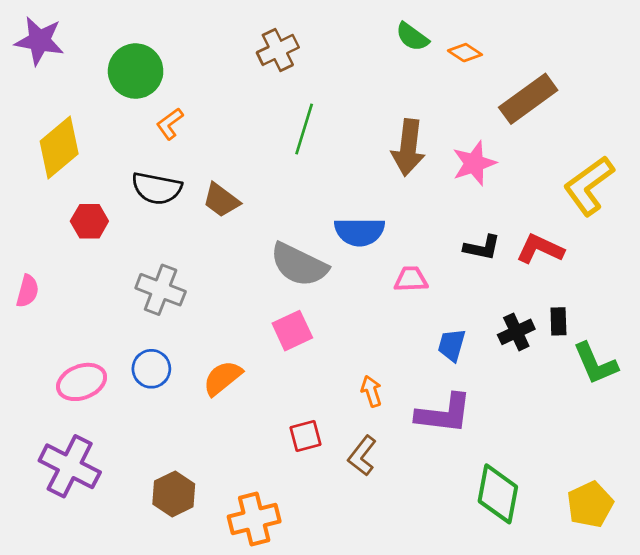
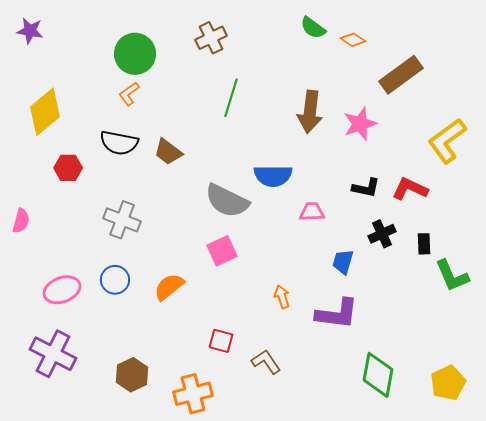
purple star: (39, 41) -> (30, 31), size x0.7
green circle: (136, 71) -> (135, 54), moved
black cross: (516, 332) -> (382, 234), moved
red square: (306, 436) -> (221, 341), moved, turned 30
brown L-shape: (362, 456) -> (266, 362), moved, turned 108

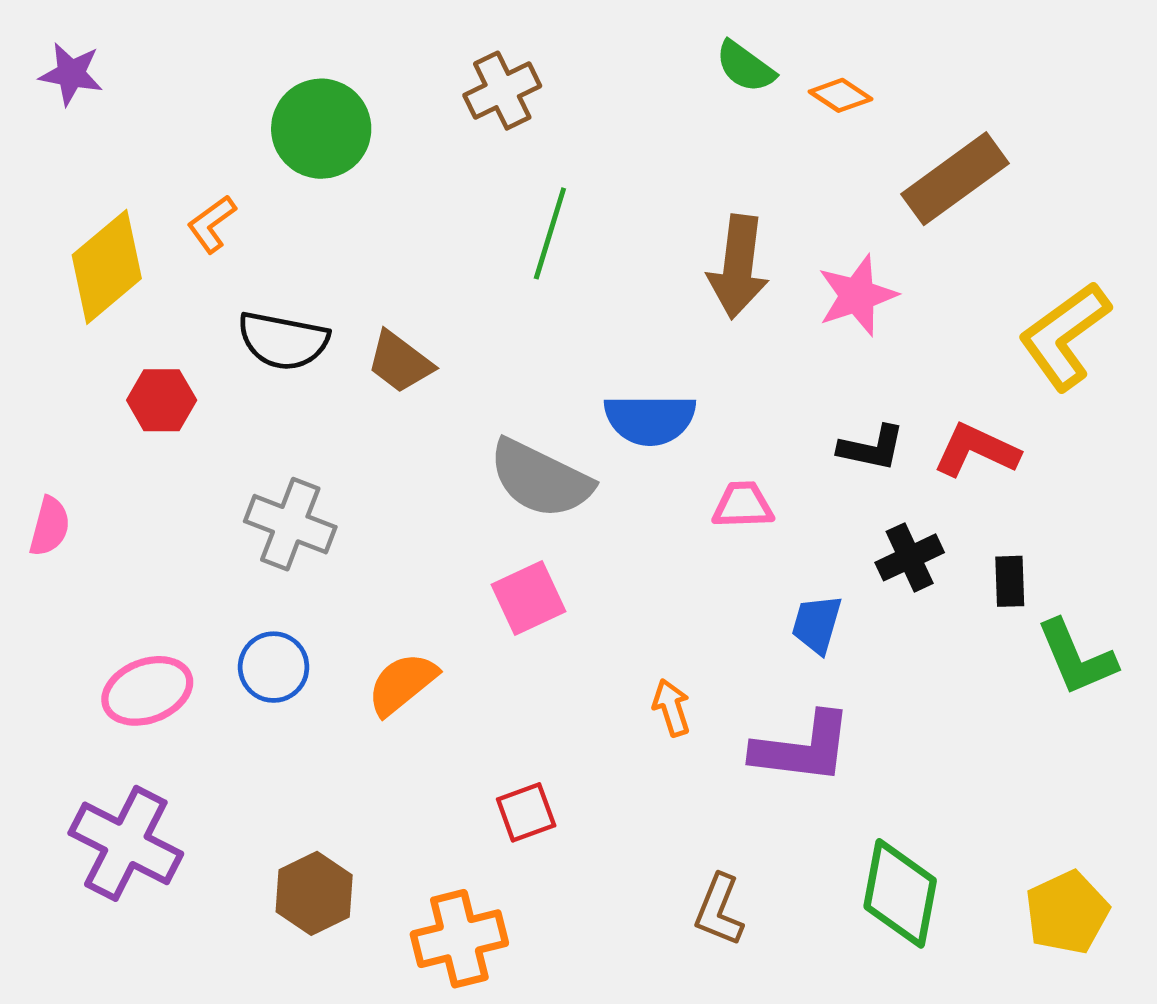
orange L-shape: (129, 94) -> (212, 224), moved
red square: (221, 341) -> (526, 812), turned -35
brown L-shape: (266, 362) -> (719, 910), moved, turned -124

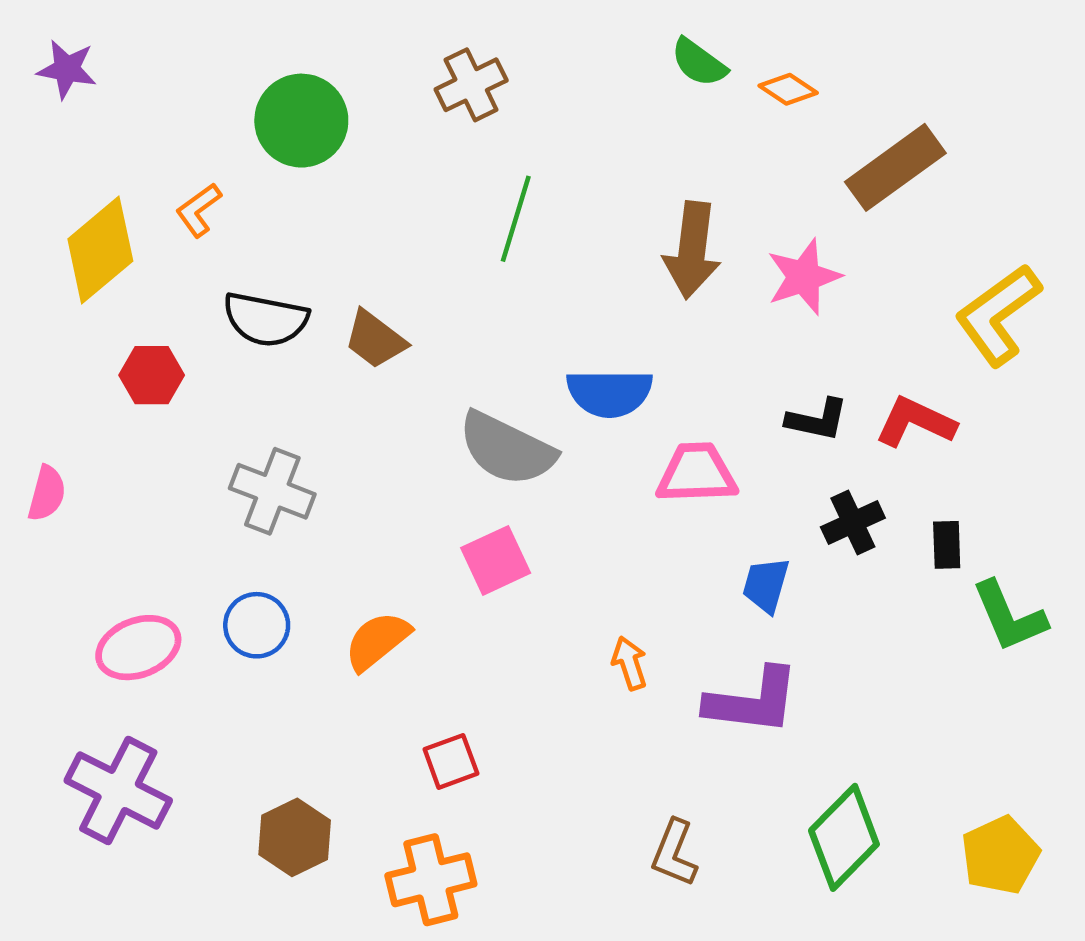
pink trapezoid: (743, 505) -> (697, 473), size x1.4
red square: (526, 812) -> (451, 761), moved
green diamond: (900, 893) -> (844, 837), turned 34

